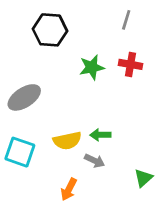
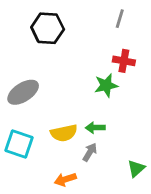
green star: (92, 67) -> (106, 85), moved
gray arrow: (95, 161) -> (90, 152), turned -84
orange arrow: (69, 189) -> (65, 179), turned 45

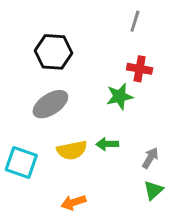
black hexagon: (48, 28) -> (54, 52), moved
gray ellipse: (23, 92) -> (50, 104), moved
gray arrow: (90, 152) -> (150, 158), moved

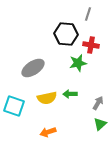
black hexagon: (54, 52) -> (66, 34), moved

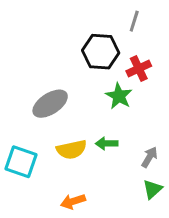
red cross: (91, 45) -> (139, 69), turned -35
green star: (78, 63) -> (119, 96), turned -30

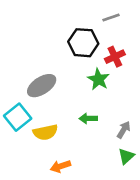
gray line: (134, 21) -> (111, 17), turned 54
yellow semicircle: (72, 149) -> (45, 132), moved
cyan square: (21, 162) -> (18, 117), moved, turned 32

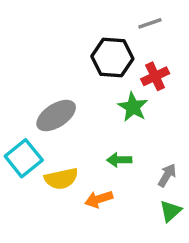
orange arrow: (61, 166) -> (99, 199), moved

